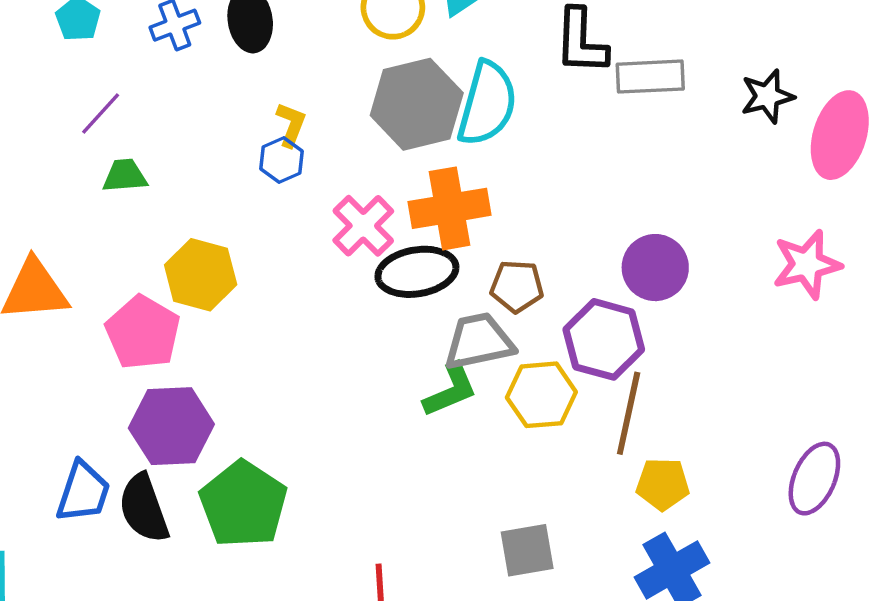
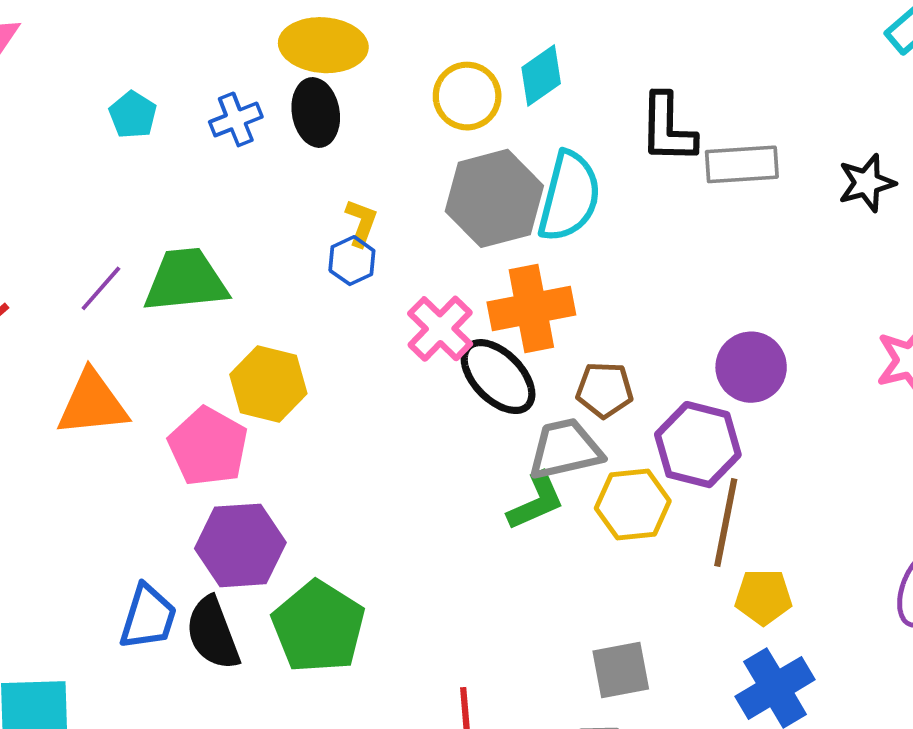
purple line: (101, 113) -> (101, 288), moved
green trapezoid: (125, 176) -> (186, 280), size x1.8
black ellipse: (417, 272) -> (498, 377), turned 56

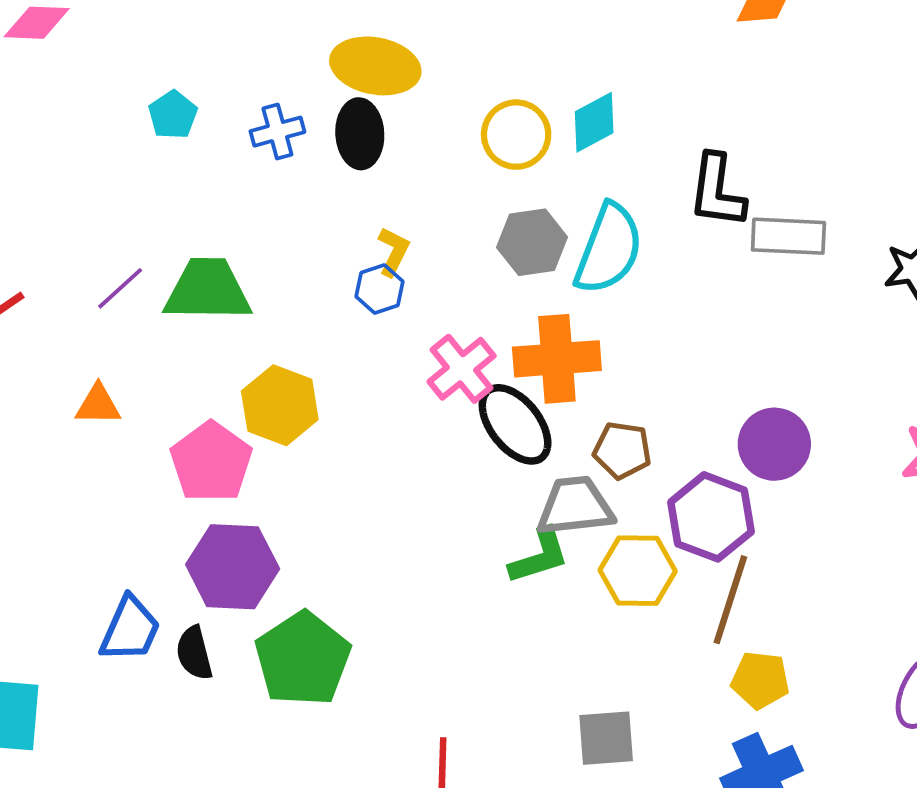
gray hexagon: (494, 198) -> (532, 242), size x0.7
orange triangle: (92, 404) -> (98, 405), size x0.6
black semicircle: (213, 633) -> (194, 653), size x0.7

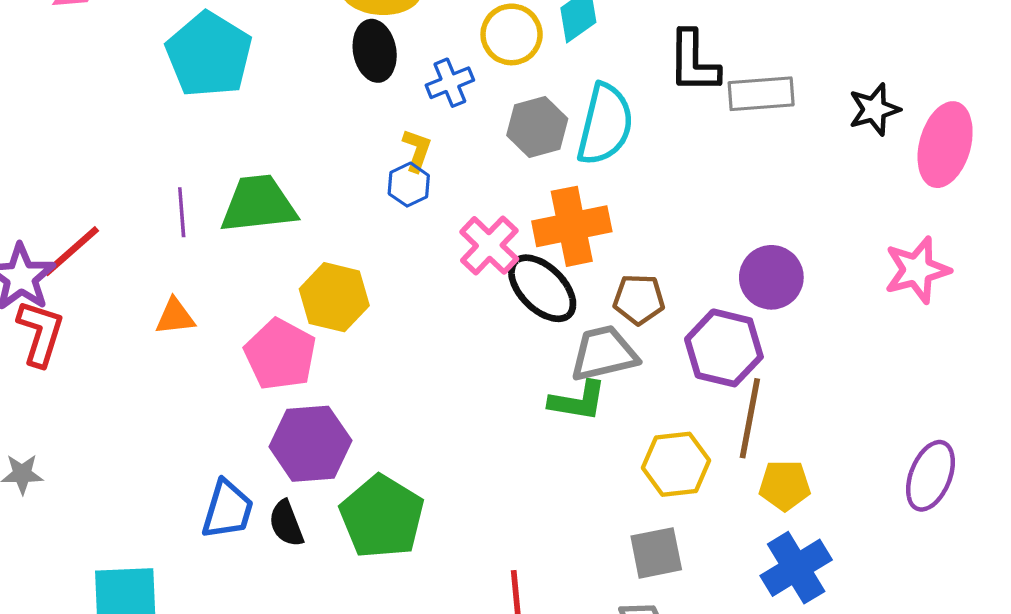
cyan pentagon: (173, 115) -> (209, 55), size x2.0
blue cross: (277, 132) -> (450, 83), moved
purple line: (120, 288) -> (182, 212), turned -45
green L-shape: (539, 556) -> (578, 401), turned 34
yellow hexagon: (638, 571) -> (676, 464), moved

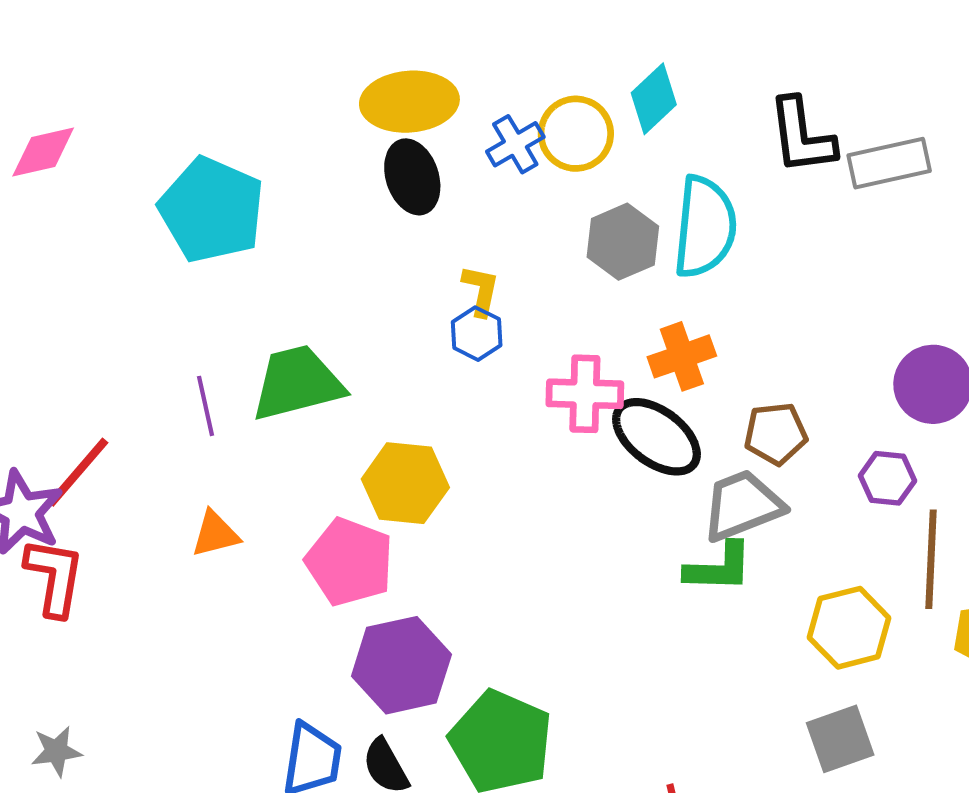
blue cross: (450, 83) -> (515, 144), moved
orange cross: (572, 226) -> (682, 356), size x0.7
pink cross: (489, 245) -> (585, 394), turned -34
purple hexagon: (724, 348) -> (887, 478), size x0.6

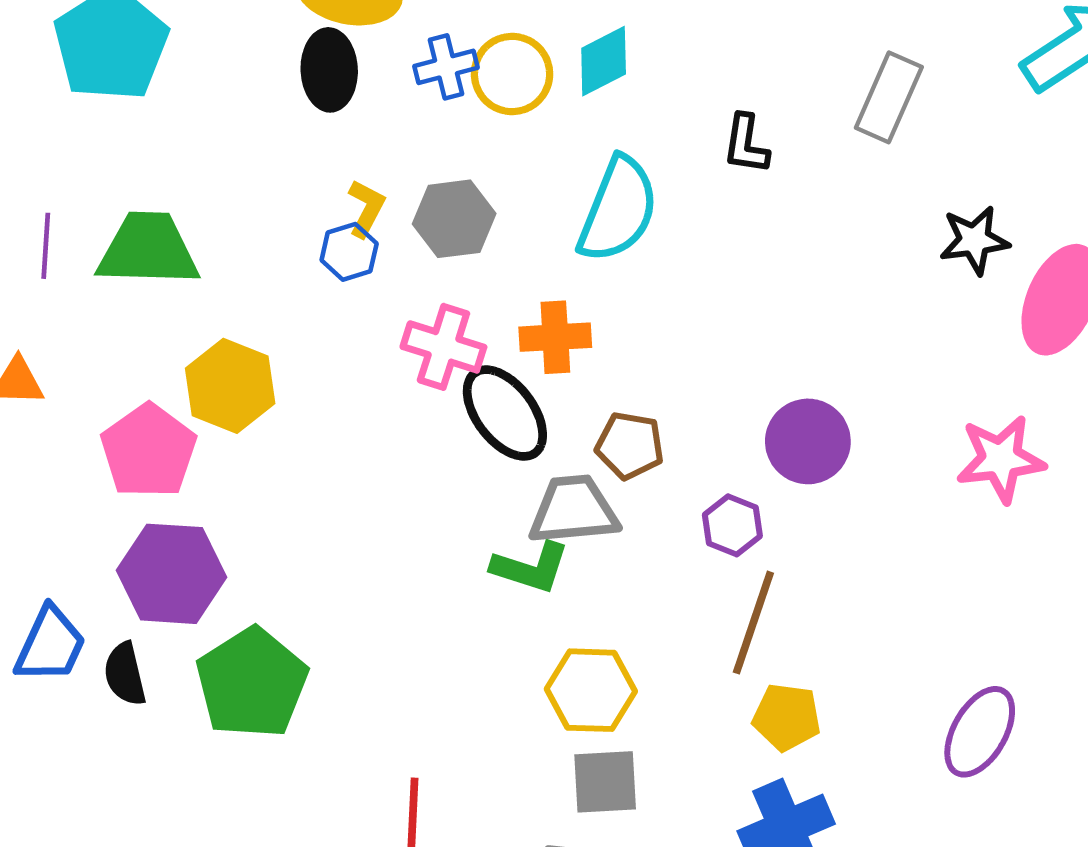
black L-shape: (802, 136) -> (746, 144), size x0.7
gray rectangle: (889, 163) -> (889, 97), moved, turned -70
gray hexagon: (623, 242) -> (454, 219), moved
yellow hexagon: (849, 628) -> (591, 690), moved

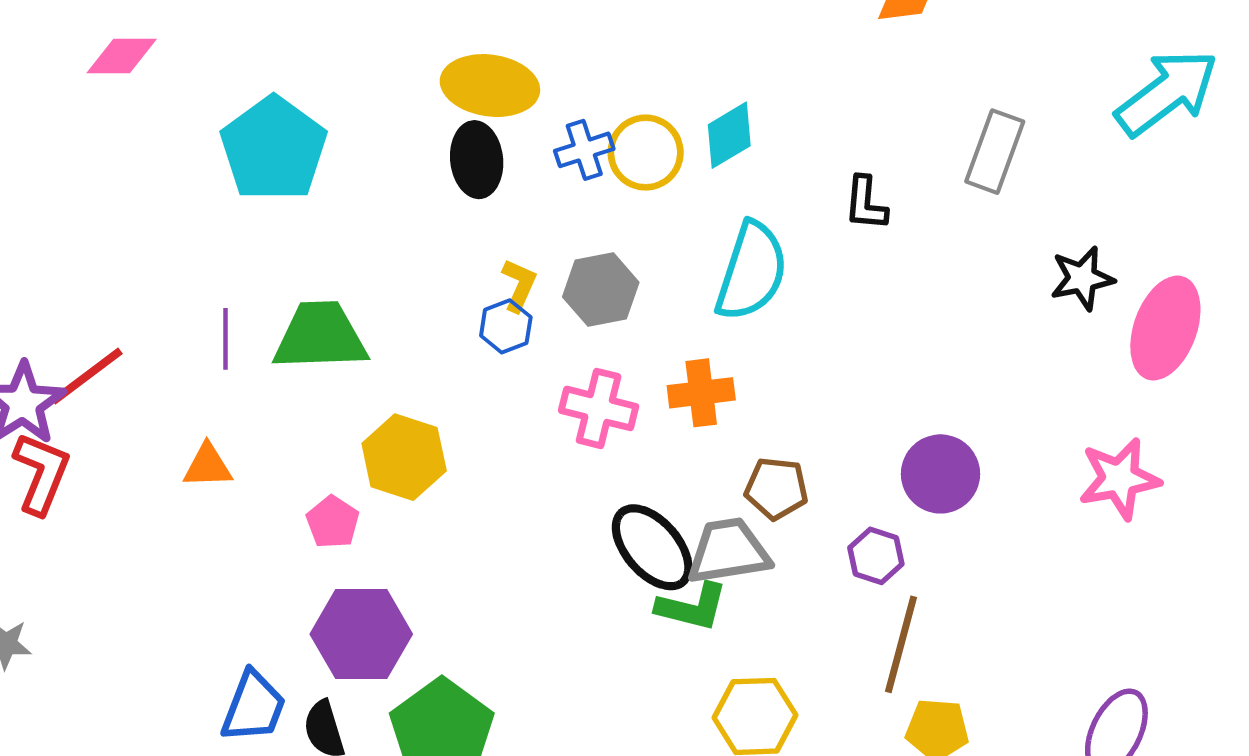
black ellipse: (505, 413) -> (652, 547), moved
pink pentagon: (149, 451) -> (333, 522), size x0.6

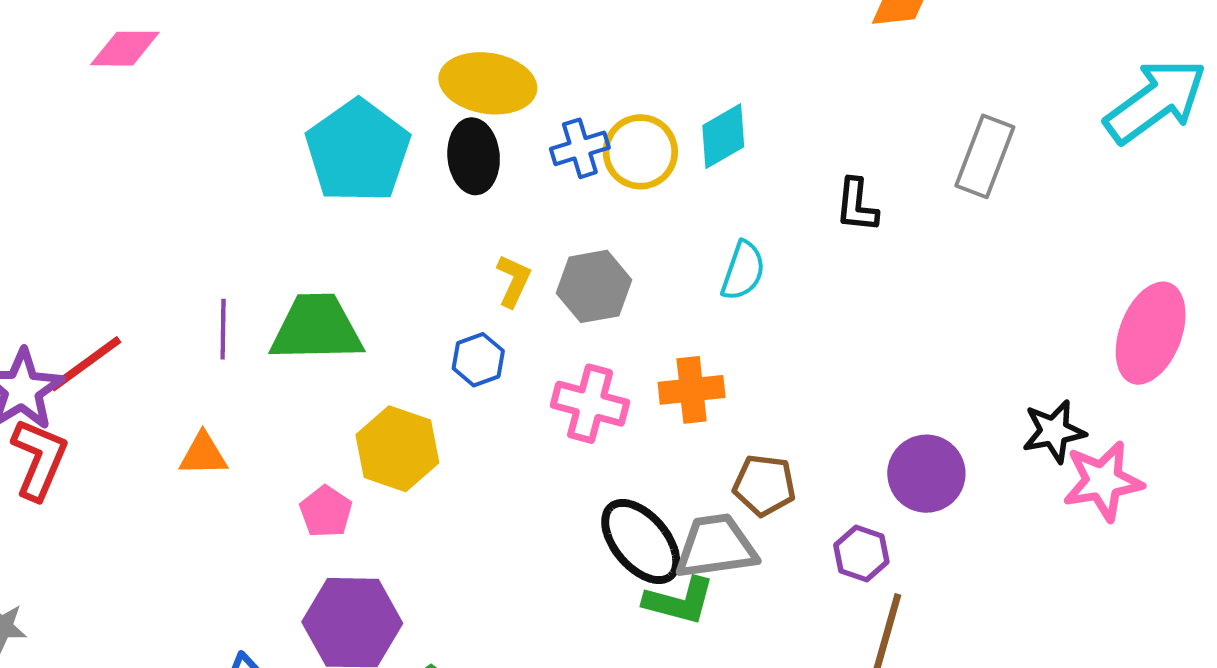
cyan pentagon: (274, 149) -> (358, 151), moved
cyan semicircle: (752, 271) -> (743, 271), size x0.6
black star: (1082, 278) -> (1054, 431), moved
blue hexagon: (506, 326) -> (478, 360), moved

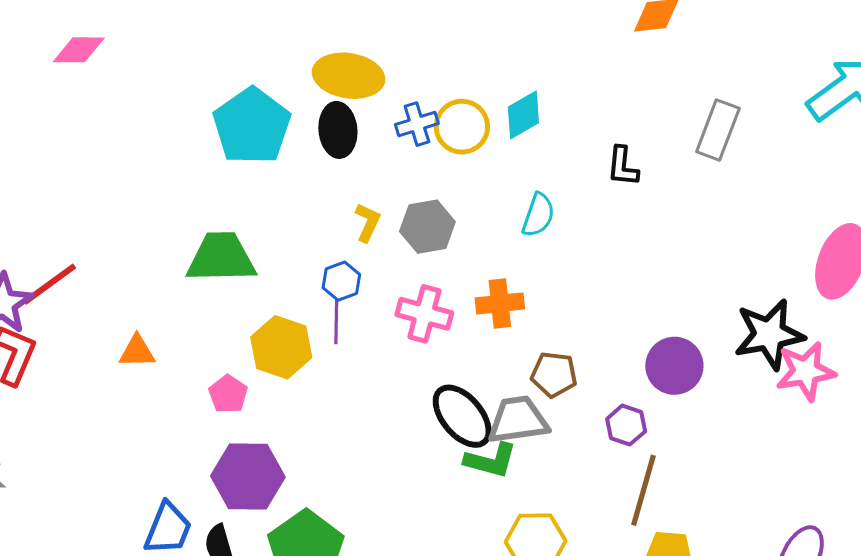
purple line: (223, 329) -> (336, 322), moved
black star: (1054, 431) -> (769, 334), size x1.5

